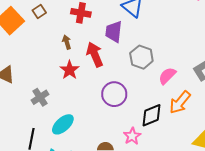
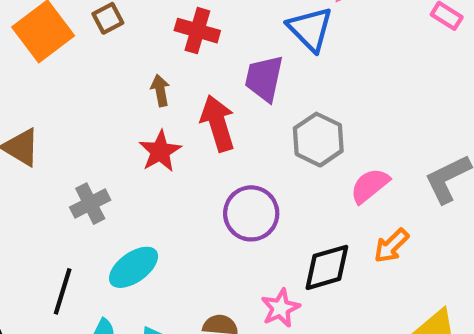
orange arrow: (180, 102) -> (391, 246), size x0.7

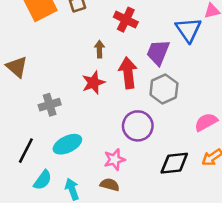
gray hexagon: (318, 140) -> (164, 89), moved
pink star: (280, 308) -> (115, 160), moved

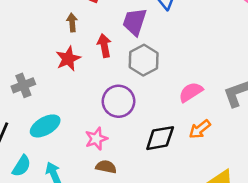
red arrow: (128, 73) -> (104, 46), size x0.7
brown semicircle: (110, 185) -> (106, 167), moved

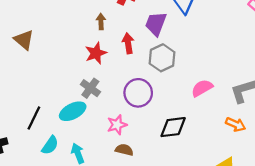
gray cross: (23, 85) -> (90, 88), moved, turned -36
orange arrow: (200, 129) -> (236, 124), moved, turned -120

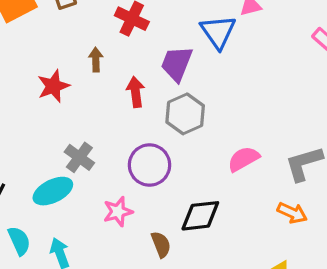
red star: (96, 53) -> (53, 86), moved
cyan semicircle: (50, 145) -> (19, 241), turned -60
brown semicircle: (124, 150) -> (161, 244), moved, turned 54

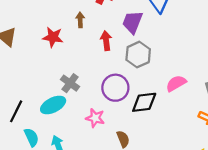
red star: (53, 86) -> (53, 37), turned 30
pink star: (118, 212) -> (95, 118), turned 30
black diamond: (200, 216) -> (144, 102), moved

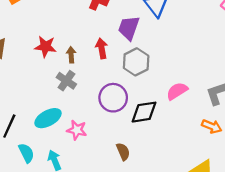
brown arrow: (80, 20) -> (71, 55), moved
gray cross: (70, 83) -> (66, 81), moved
pink star: (95, 118) -> (77, 130), moved

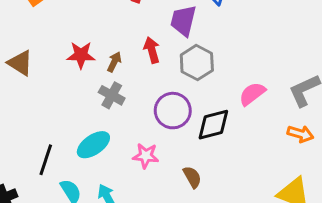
brown arrow: (71, 55) -> (114, 62), turned 35
pink star: (77, 130) -> (146, 156), moved

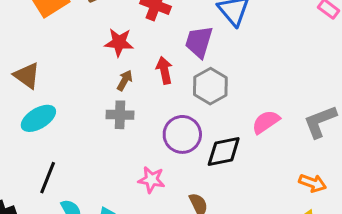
red star: (81, 55) -> (119, 42), moved
gray cross: (112, 95) -> (120, 115), turned -30
orange arrow: (300, 134) -> (313, 183), moved
cyan ellipse: (93, 145) -> (38, 118), moved

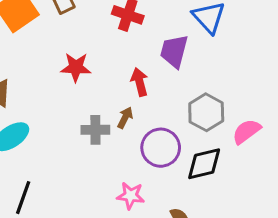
red star: (119, 42) -> (76, 67), moved
brown arrow: (125, 80) -> (125, 118), moved
gray hexagon: (210, 86) -> (206, 112), moved

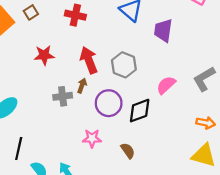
purple trapezoid: (174, 51) -> (163, 30), moved
red arrow: (140, 82) -> (89, 60), size x1.4
gray hexagon: (206, 112) -> (124, 65), moved

